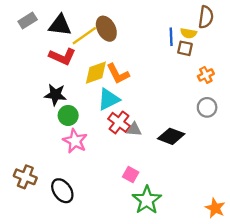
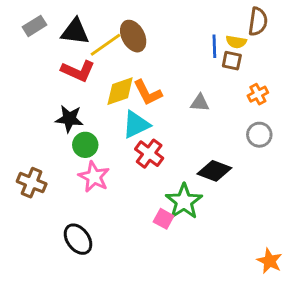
gray triangle: (134, 129) -> (200, 103), moved
brown cross: (25, 177) -> (32, 183), moved
green star: (147, 200) -> (184, 201), moved

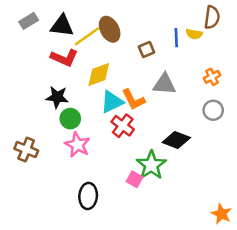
brown square: (232, 61) -> (146, 49), moved, turned -35
orange L-shape: (148, 93) -> (133, 100), moved
gray triangle: (200, 103) -> (164, 84), size x1.5
black ellipse: (78, 239) -> (88, 196), moved, turned 40

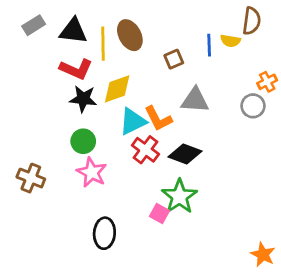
yellow line: (87, 36) -> (103, 44), turned -56
orange cross: (212, 77) -> (267, 82), moved
black star: (57, 97) -> (83, 99), moved
gray circle: (213, 110) -> (253, 106), moved
black diamond: (176, 140) -> (185, 154), moved

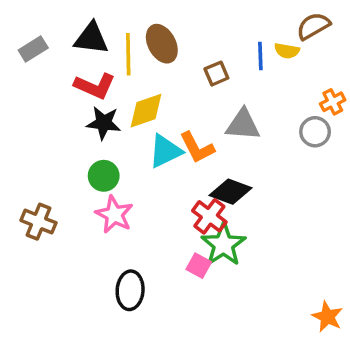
brown semicircle: (252, 21) -> (313, 26), turned -128
gray rectangle: (34, 25) -> (33, 49), moved
red cross: (145, 150) -> (209, 216), moved

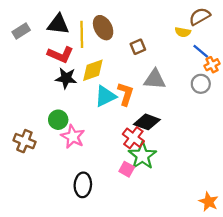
blue line: (260, 56) -> (201, 51), moved, turned -48
orange L-shape: (197, 148) -> (126, 94), turned -135
green circle: (104, 176) -> (58, 120), moved

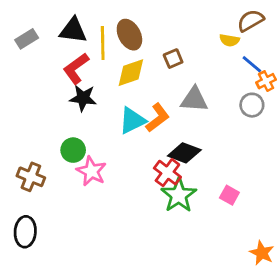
red L-shape: (60, 55) -> (76, 68), turned 120
yellow diamond: (93, 70) -> (131, 73), moved
orange L-shape: (126, 94) -> (158, 118), turned 35
pink square: (127, 169) -> (229, 195), moved
black ellipse: (83, 185) -> (25, 232), moved

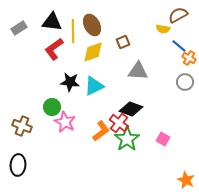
orange cross: (266, 81) -> (189, 58), turned -32
black star: (83, 98) -> (70, 82), moved
gray circle: (252, 105) -> (185, 82), moved
orange L-shape: (158, 118) -> (101, 131), moved

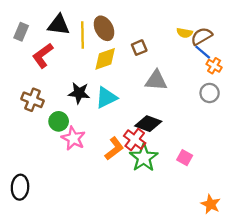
brown semicircle: (178, 15) -> (202, 36), moved
gray rectangle: (19, 28) -> (21, 32), turned -35
red L-shape: (54, 49) -> (43, 56), moved
brown cross: (22, 126) -> (32, 100), moved

